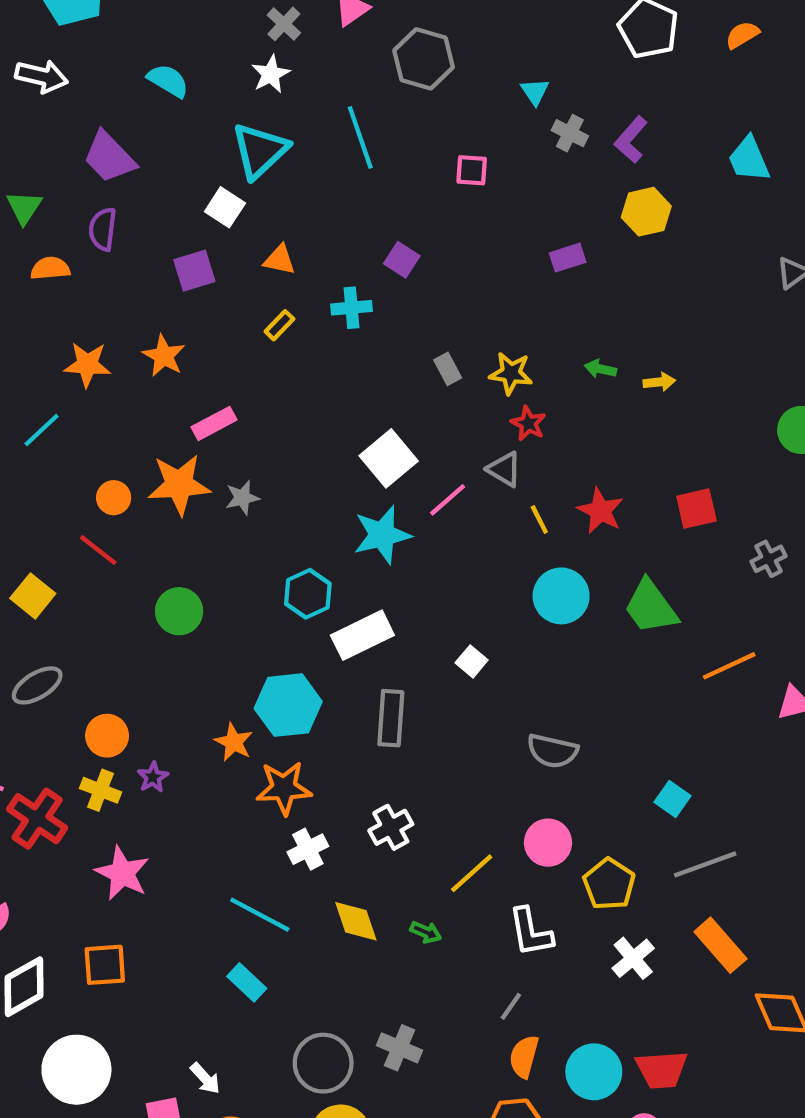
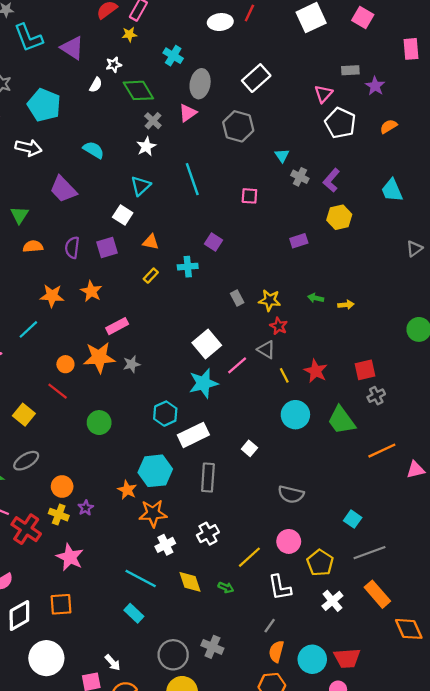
gray hexagon: (424, 59) -> (238, 126), moved
cyan triangle: (260, 151) -> (141, 186), size x0.7
purple semicircle: (103, 229) -> (72, 248), moved
gray cross: (768, 559) -> (376, 396), moved

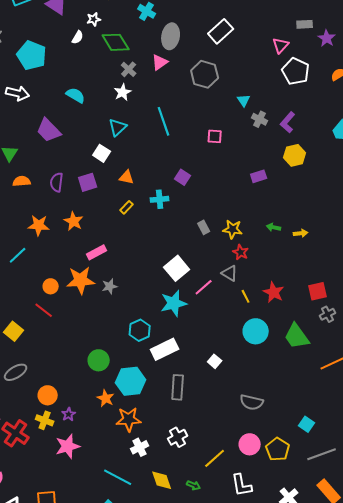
green circle: (99, 423) -> (99, 360), moved
pink star: (70, 557) -> (68, 446), moved, turned 30
yellow pentagon: (320, 563) -> (278, 449), moved

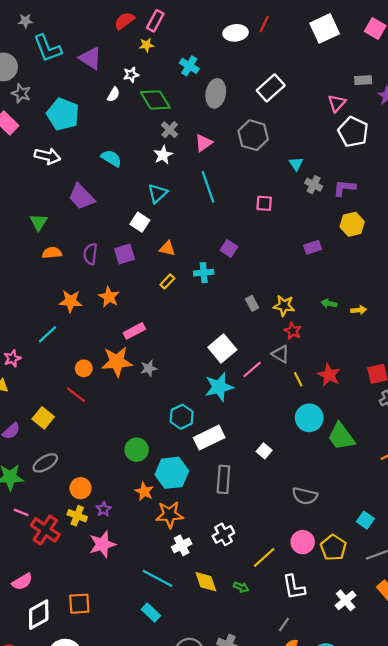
pink triangle: (160, 62) -> (204, 143), moved
purple L-shape: (288, 122) -> (344, 188), turned 55
green trapezoid: (297, 336) -> (341, 436), moved

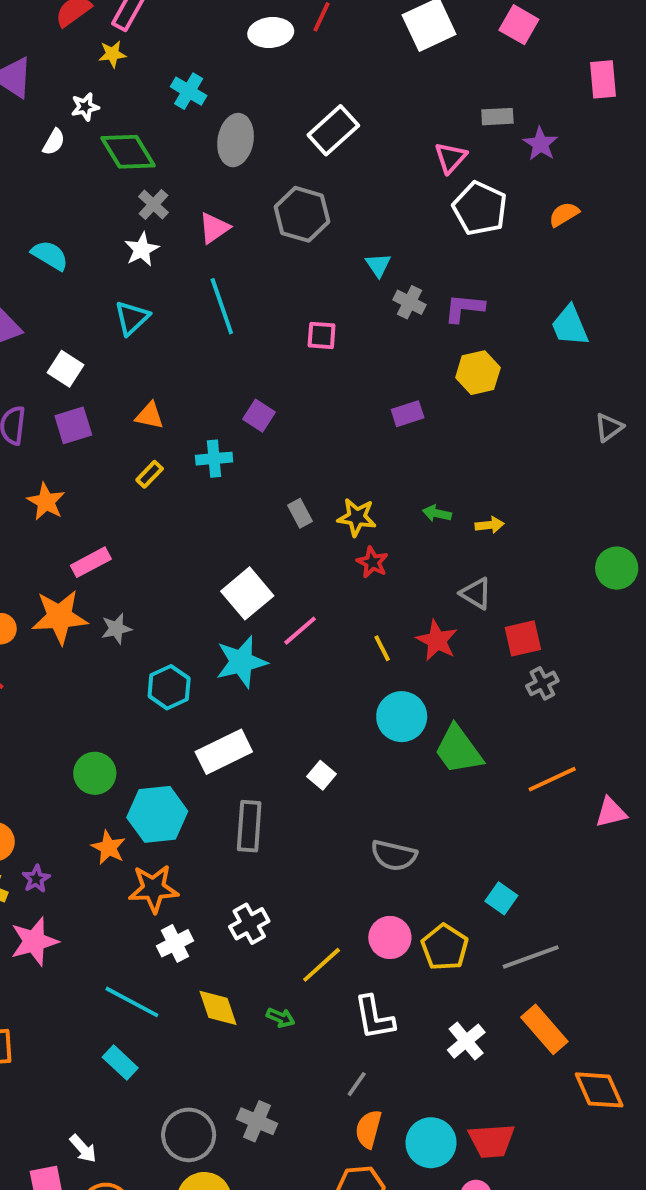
white square: (140, 222) -> (65, 369), moved
gray triangle: (281, 354) -> (476, 593), moved
cyan hexagon: (182, 417) -> (169, 687), moved

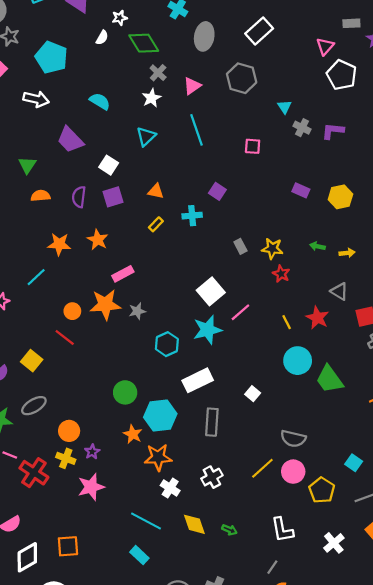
yellow hexagon: (478, 373) -> (340, 197), moved
purple rectangle: (408, 414) -> (301, 190), turned 42
pink circle: (390, 937) -> (293, 472), moved
white cross: (175, 943) -> (170, 488), turned -30
yellow line: (322, 965) -> (262, 468), moved

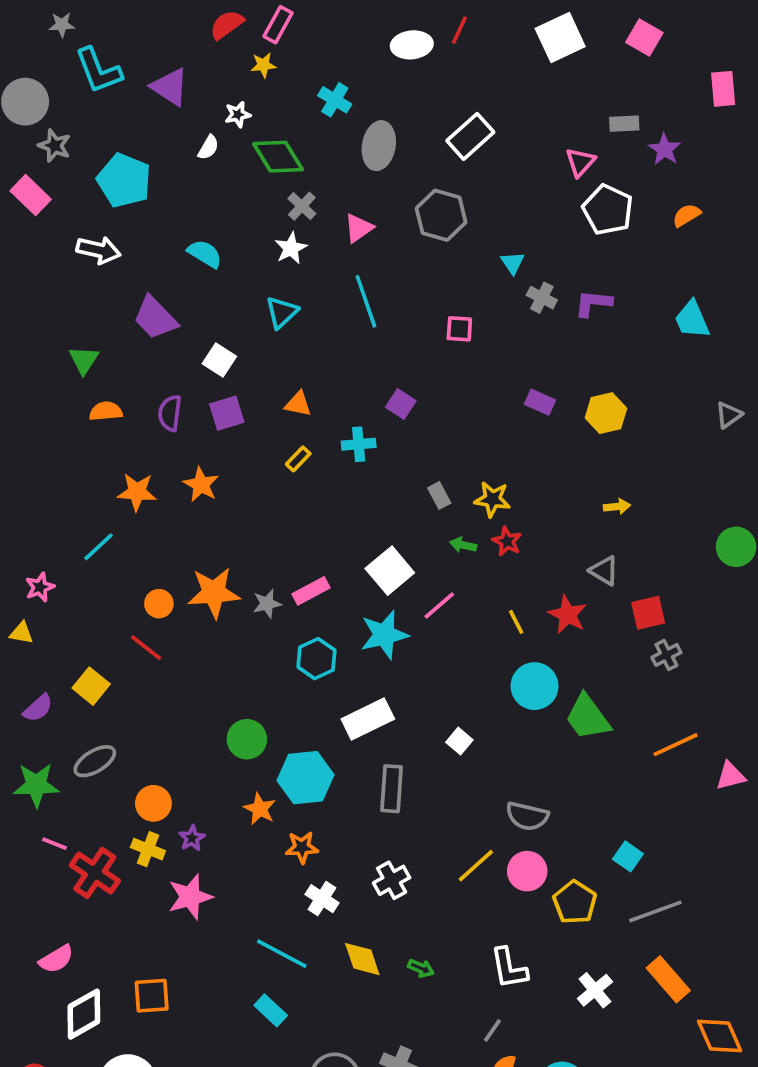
green arrow: (317, 246) -> (463, 545), moved
pink rectangle: (123, 274) -> (311, 591), moved
orange star: (158, 457) -> (302, 847), size x0.7

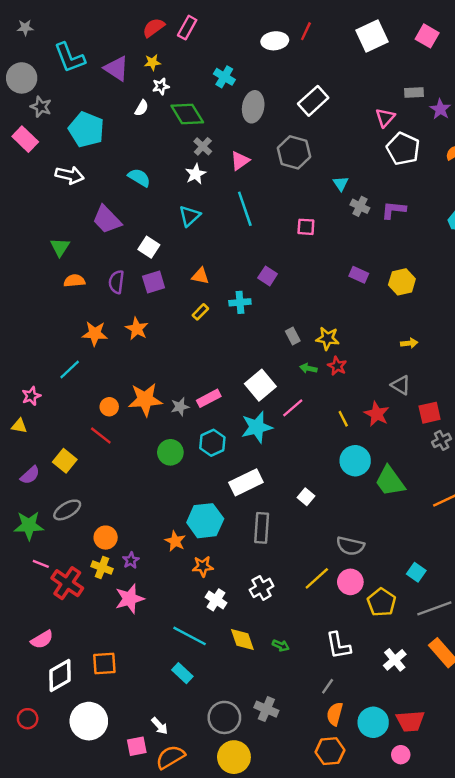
gray star: (62, 25) -> (25, 28), moved
yellow star: (263, 65) -> (152, 62), moved
green circle: (247, 739) -> (170, 452), moved

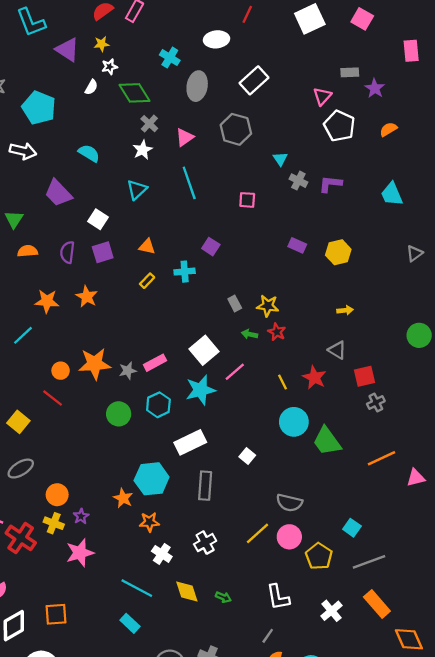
white ellipse: (275, 41) -> (216, 39), moved
cyan L-shape: (70, 58) -> (31, 22), moved

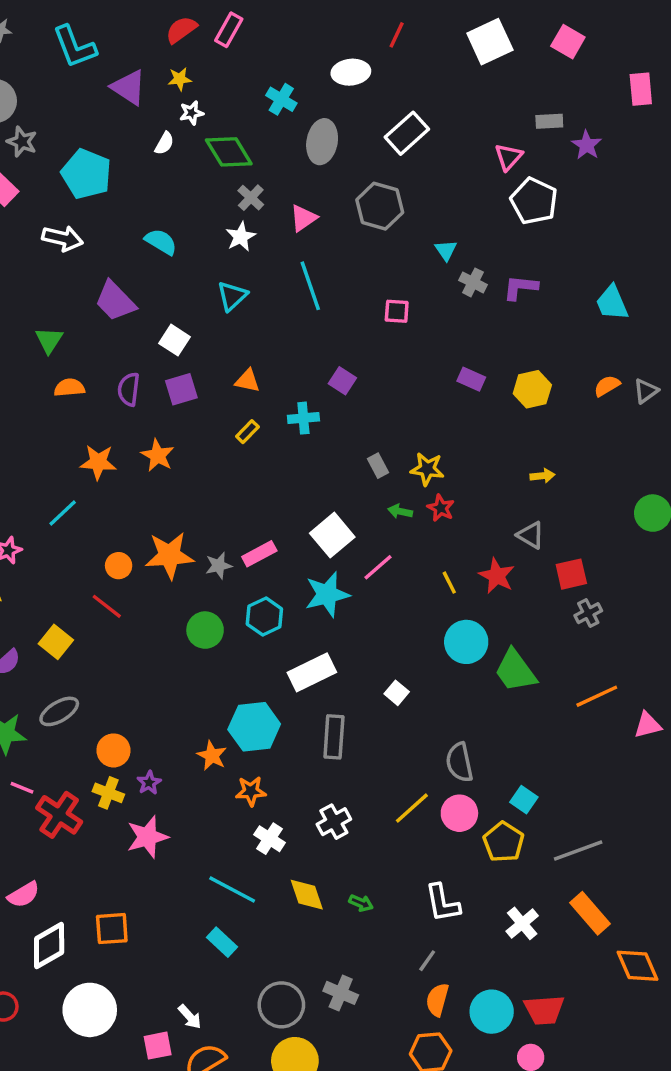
orange semicircle: (388, 129) -> (607, 386), moved
gray semicircle: (289, 503) -> (459, 762), turned 65
cyan square: (352, 528) -> (524, 800), moved

